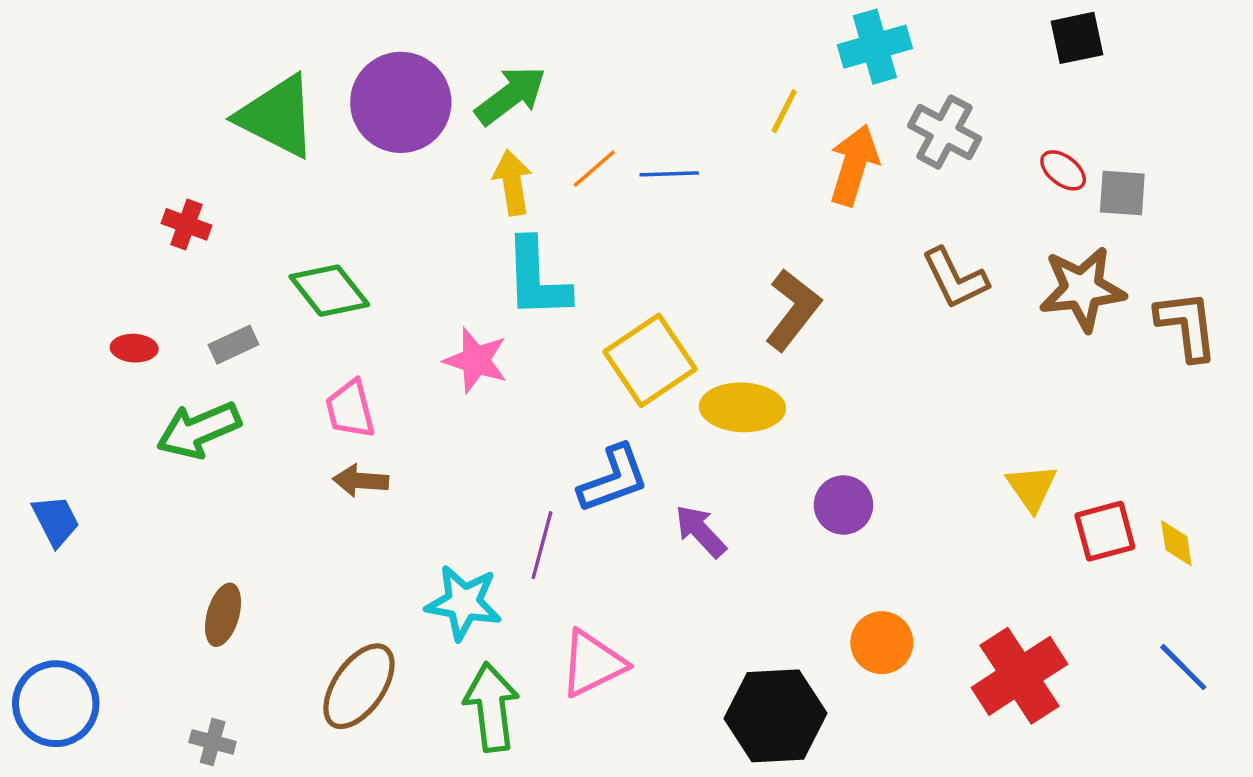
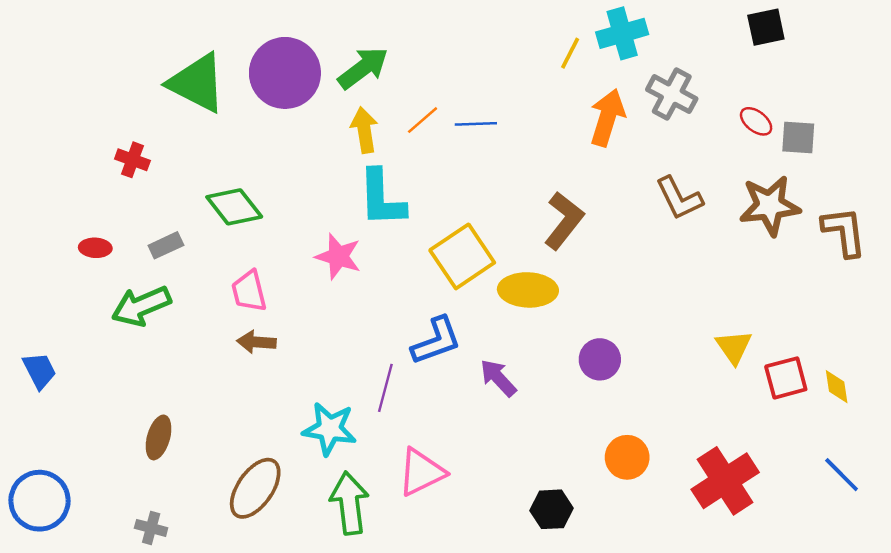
yellow line: (784, 111) -> (570, 53), moved
black hexagon: (776, 716) -> (551, 509), size x0.6

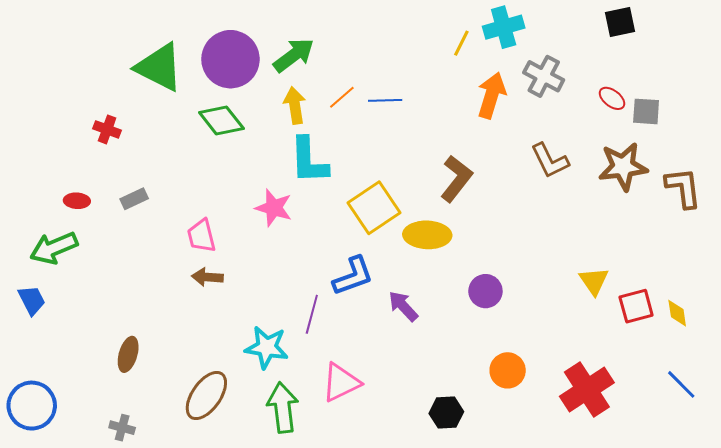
green diamond: (234, 207) -> (221, 120), moved
green arrow: (141, 306) -> (54, 248), moved

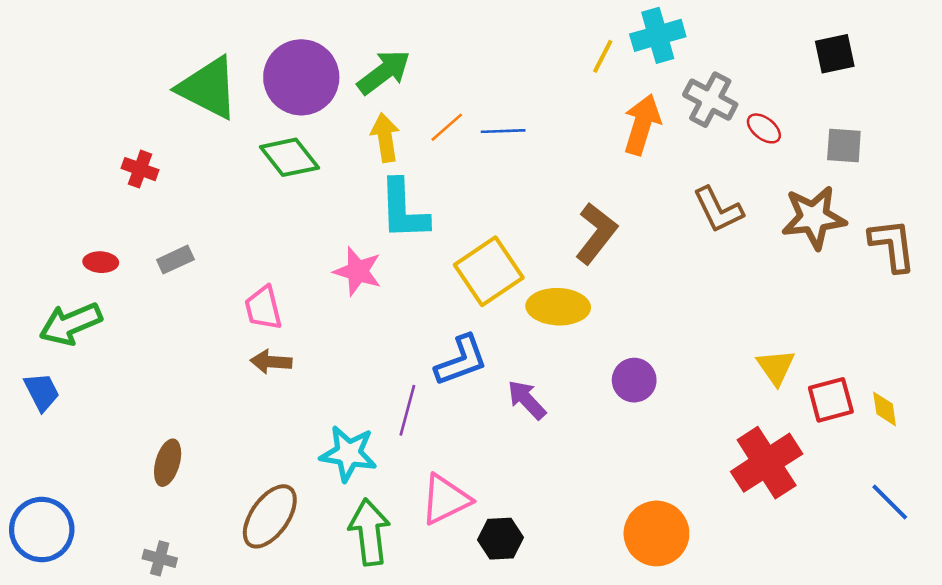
black square: (620, 22) -> (835, 54), moved
red ellipse: (612, 98) -> (764, 128), moved
orange circle: (508, 370) -> (656, 533), moved, size x1.4
red cross: (587, 389) -> (767, 463), moved
black hexagon: (446, 413) -> (500, 539), moved

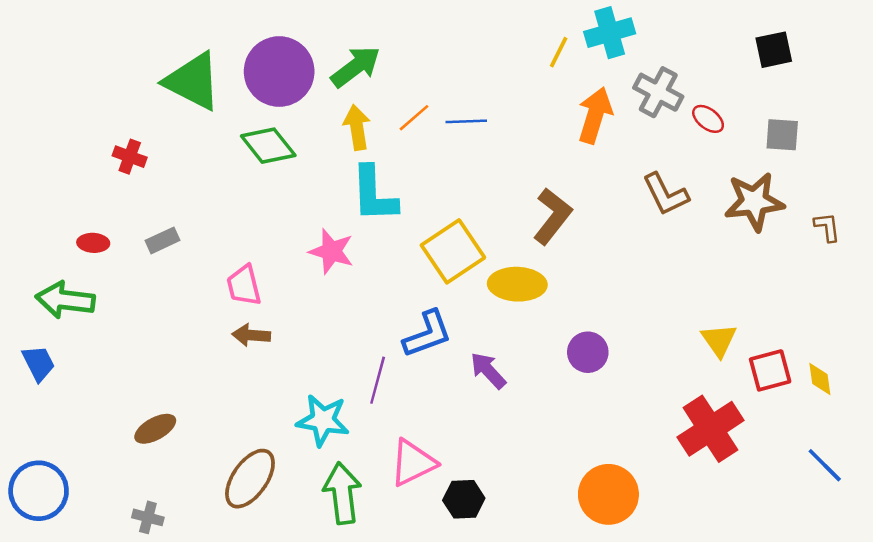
brown L-shape: (892, 245) -> (827, 227), size x0.6
green arrow: (71, 324) -> (65, 300), turned 30
brown ellipse: (168, 463) -> (155, 429), turned 45

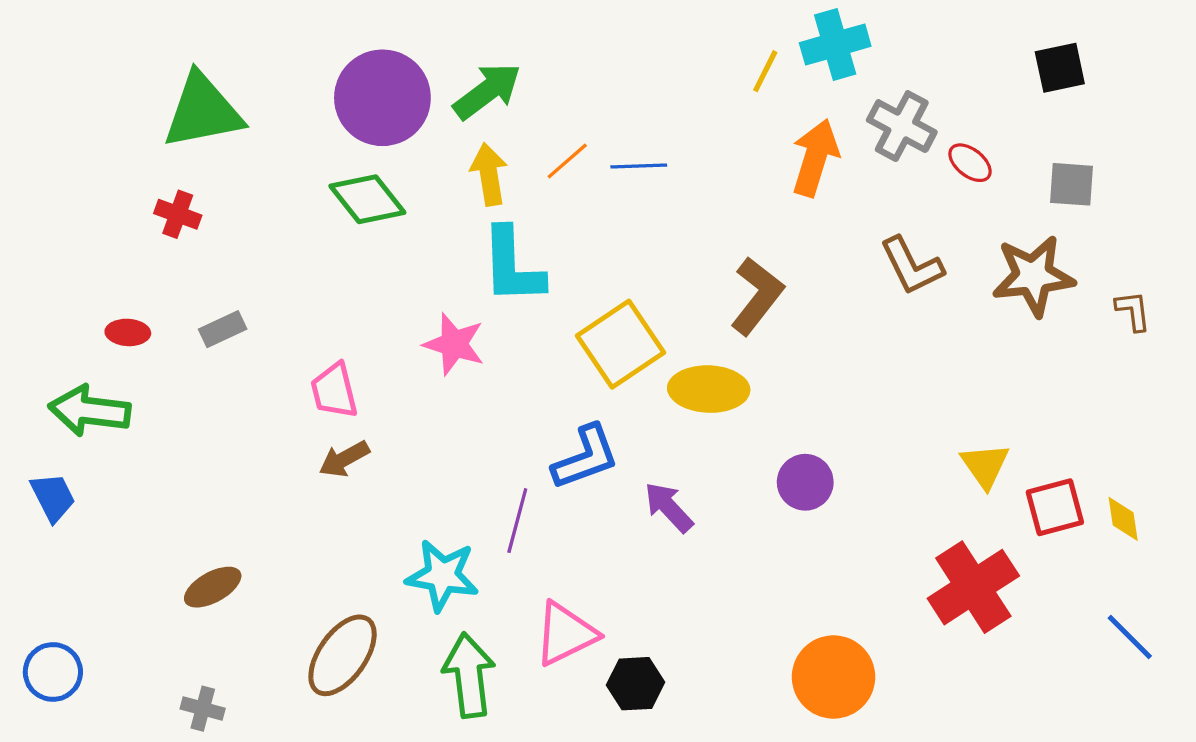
green triangle: (193, 81) -> (203, 111), moved, turned -38
brown arrow: (251, 335) -> (344, 459), turned -33
blue circle: (39, 491) -> (53, 672), size x0.7

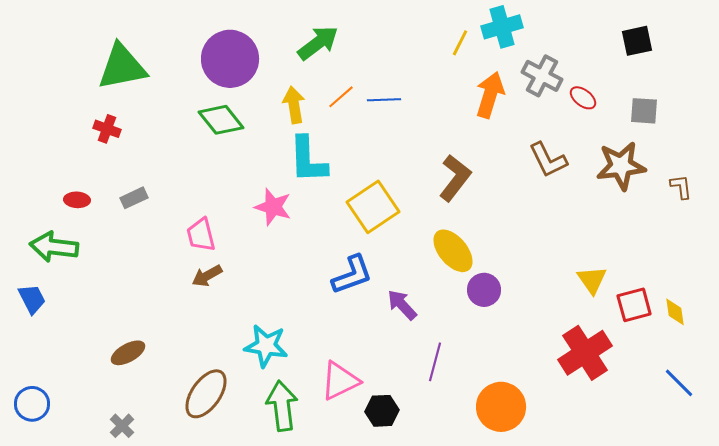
green arrow: (487, 91) -> (318, 43), moved
yellow ellipse: (709, 389) -> (453, 251), moved, turned 48
purple line: (517, 521) -> (435, 362), moved
gray cross: (203, 709) -> (122, 426), turned 30

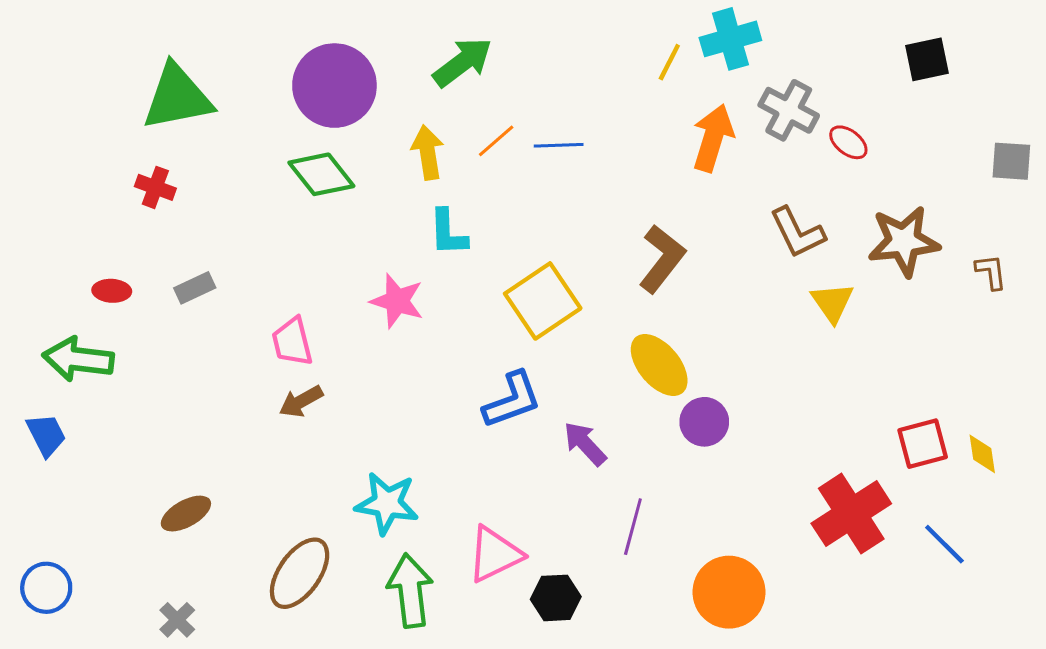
gray square: (644, 111) -> (1011, 161), moved
cyan L-shape: (308, 160) -> (448, 233), size x0.7
yellow triangle: (592, 280) -> (832, 302), moved
blue line: (679, 383) -> (944, 544), moved

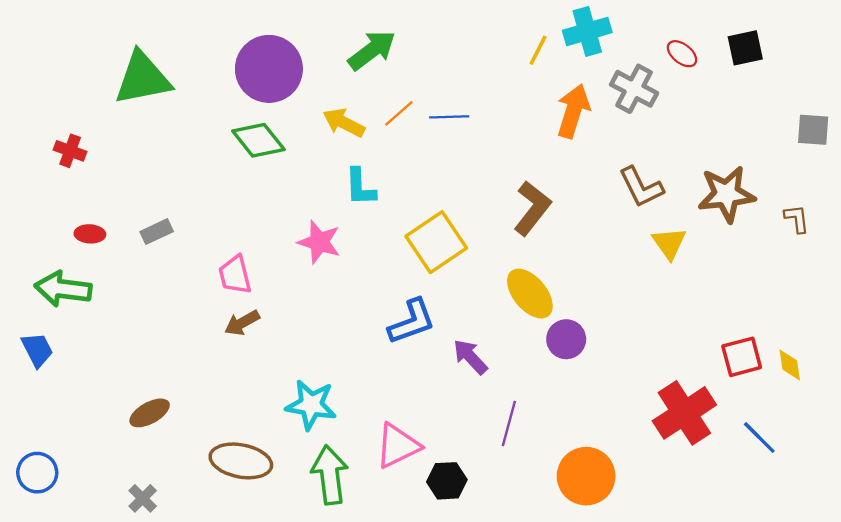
red ellipse: (848, 142) -> (682, 54), moved
yellow arrow: (428, 152) -> (344, 123), turned -54
red cross: (155, 187) -> (70, 151), moved
brown ellipse: (300, 573) -> (241, 461), turned 66

